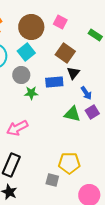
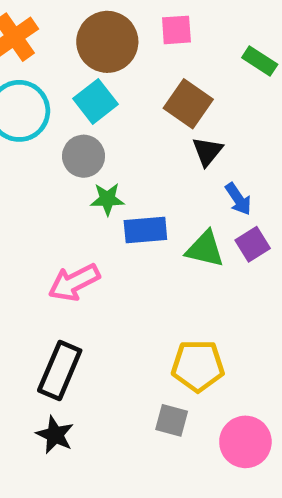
pink square: (60, 22) -> (176, 30), turned -32
blue rectangle: (54, 82) -> (145, 230), moved
gray square: (52, 180) -> (172, 420), moved

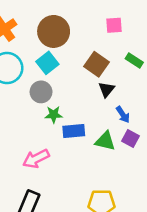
pink square: (176, 30) -> (114, 25), moved
green rectangle: (260, 61) -> (134, 60), moved
purple square: (253, 244) -> (130, 139), turned -30

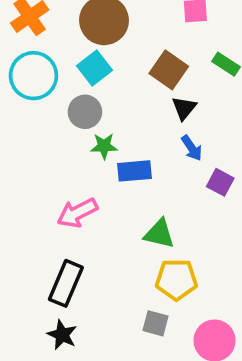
blue arrow: (123, 115) -> (192, 148), moved
green triangle: (105, 141) -> (159, 234), moved

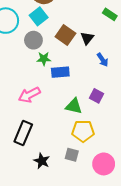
brown square: (169, 70) -> (65, 35), moved
blue arrow: (192, 148) -> (103, 60), moved
purple square: (220, 182) -> (96, 96), moved
black star: (62, 335) -> (42, 161), moved

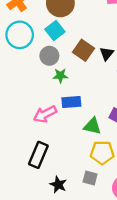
blue rectangle: (60, 72) -> (71, 102), moved

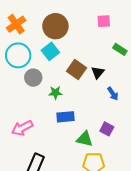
gray circle: (49, 56) -> (33, 78), moved
pink arrow: (45, 114) -> (22, 128), moved

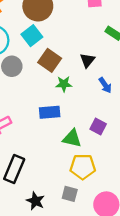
brown square: (77, 69) -> (50, 60), moved
green star: (55, 93) -> (64, 84), moved

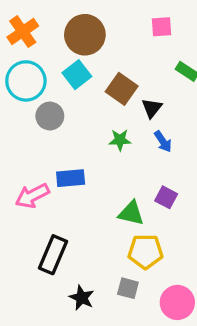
brown square: (50, 60) -> (122, 89), moved
blue arrow: (105, 85) -> (163, 142), moved
blue rectangle: (50, 112) -> (71, 178), moved

